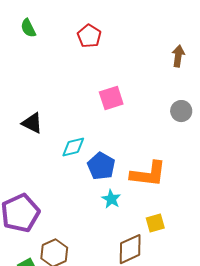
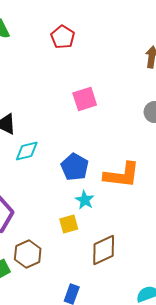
cyan diamond: (73, 147) -> (27, 151), moved
yellow square: (155, 223) -> (69, 224), moved

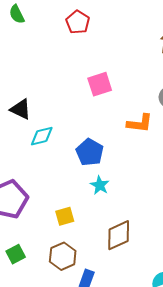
orange L-shape: (122, 175) -> (140, 123), moved, size x0.7
yellow square: (69, 224) -> (65, 216), moved
brown hexagon: (28, 254) -> (63, 256), moved

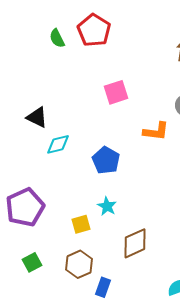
green semicircle: (17, 14) -> (57, 38), moved
red pentagon: (78, 22) -> (94, 30), size x1.4
cyan star: (100, 185) -> (107, 206), moved

